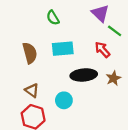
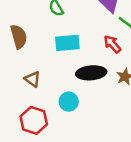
brown semicircle: (30, 53) -> (19, 37), moved
brown triangle: (32, 90) -> (32, 79), moved

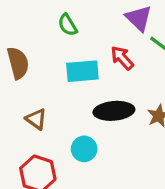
red arrow: (112, 44) -> (122, 58), moved

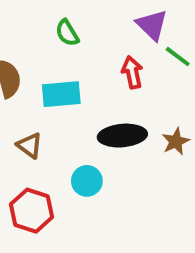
red arrow: (122, 58) -> (132, 72), turned 30
cyan rectangle: (82, 71) -> (61, 94), moved

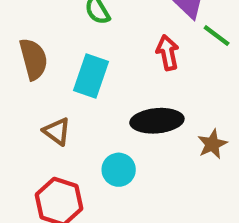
cyan rectangle: (61, 94) -> (91, 76), turned -66
brown star: (176, 141) -> (212, 144), moved

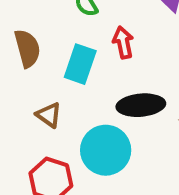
red arrow: (168, 53) -> (123, 43), moved
cyan circle: (119, 170) -> (106, 150), size x1.6

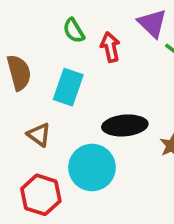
red arrow: (123, 43) -> (110, 47), moved

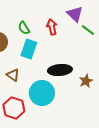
green semicircle: (74, 31) -> (24, 28), moved

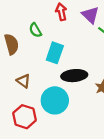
red arrow: (52, 27) -> (61, 12), moved
cyan rectangle: (29, 49) -> (55, 53), moved

